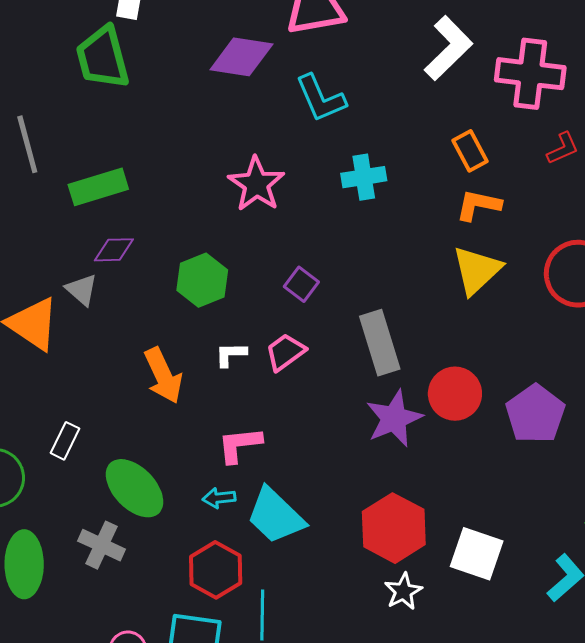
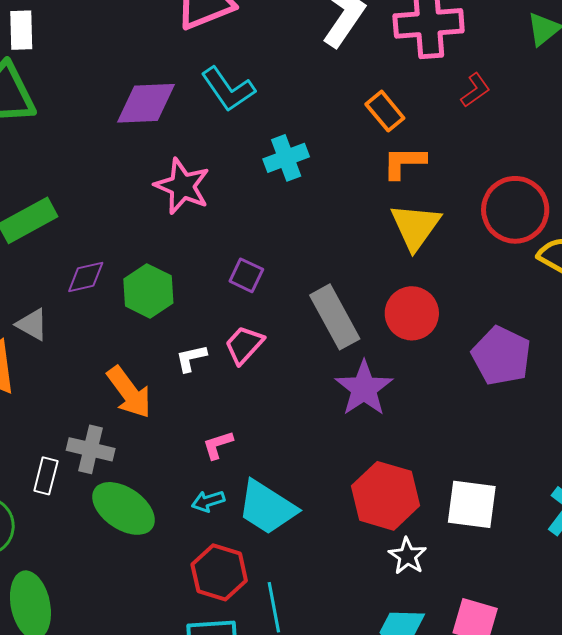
purple diamond: (241, 57) -> (146, 103), moved
purple diamond: (114, 250) -> (86, 277), moved
red circle: (455, 394) -> (412, 313), moved
pink L-shape: (240, 445) -> (218, 445), size x0.7
gray cross: (102, 545) -> (91, 449), moved

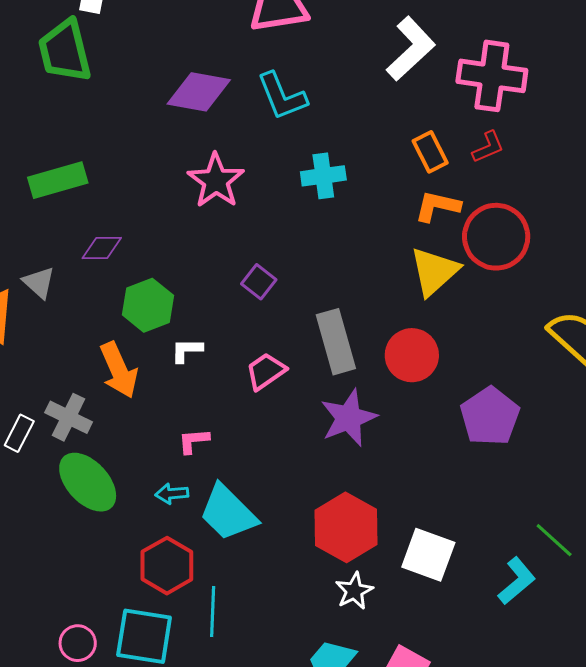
red L-shape: (475, 90) -> (488, 147), moved
red circle: (515, 210) -> (496, 237), moved
green hexagon: (148, 291) -> (148, 305), moved
pink trapezoid: (244, 345) -> (266, 371), moved

